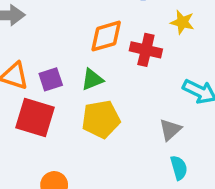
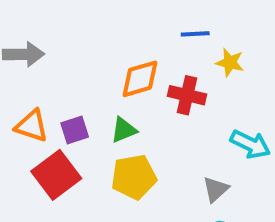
red square: (35, 117) -> (56, 175), turned 36

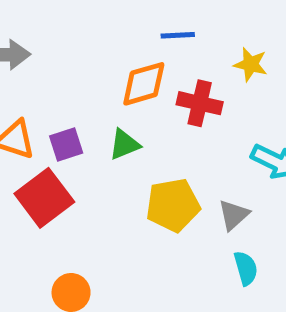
blue line: (195, 34) -> (178, 35), moved
yellow pentagon: (134, 177) -> (173, 205), moved

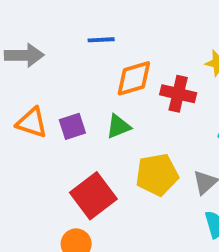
blue line: (178, 35) -> (101, 40), moved
red square: (44, 198) -> (93, 196), moved

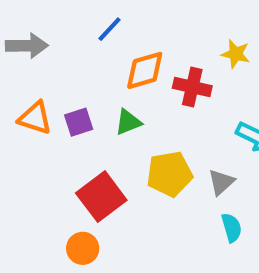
blue line: (101, 40) -> (110, 29), turned -44

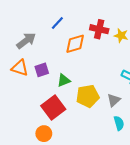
gray arrow: (27, 46) -> (26, 41), moved, turned -36
red cross: (192, 87) -> (99, 29), moved
green triangle: (128, 122) -> (64, 80), moved

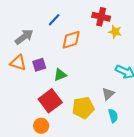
red cross: (99, 29) -> (101, 17), moved
yellow pentagon: (88, 96) -> (83, 108), moved

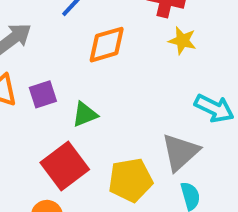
yellow star: (115, 32) -> (182, 41), moved
gray triangle: (108, 94) -> (180, 152), size x1.5

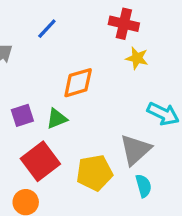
orange diamond: (107, 45) -> (78, 83), moved
purple square: (43, 94) -> (22, 115), moved

